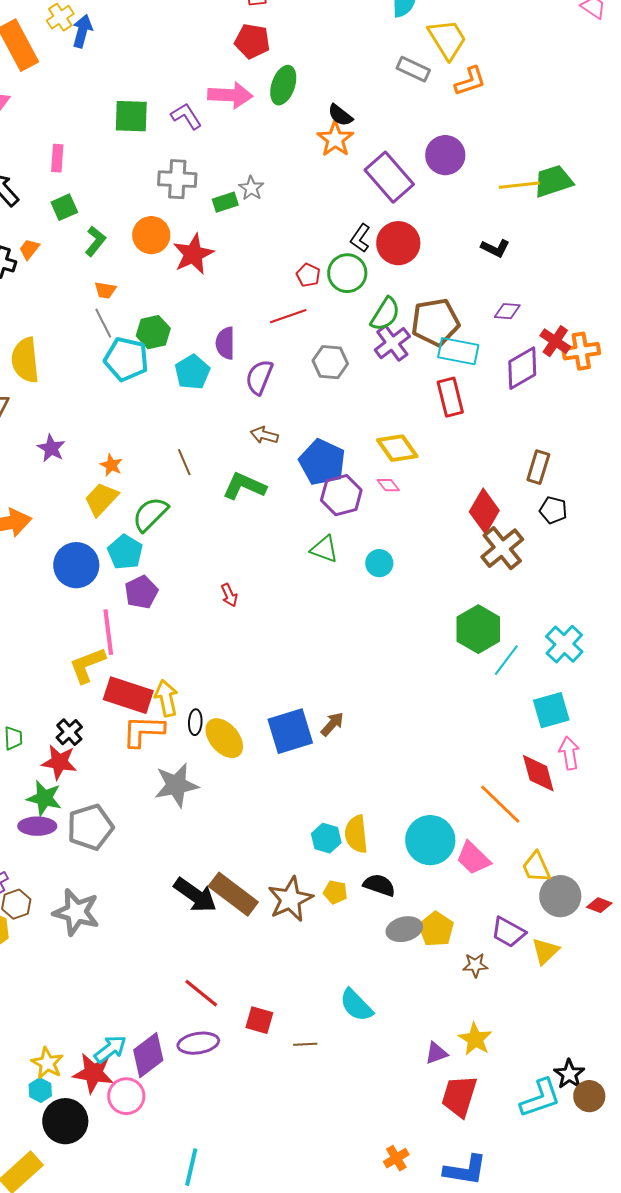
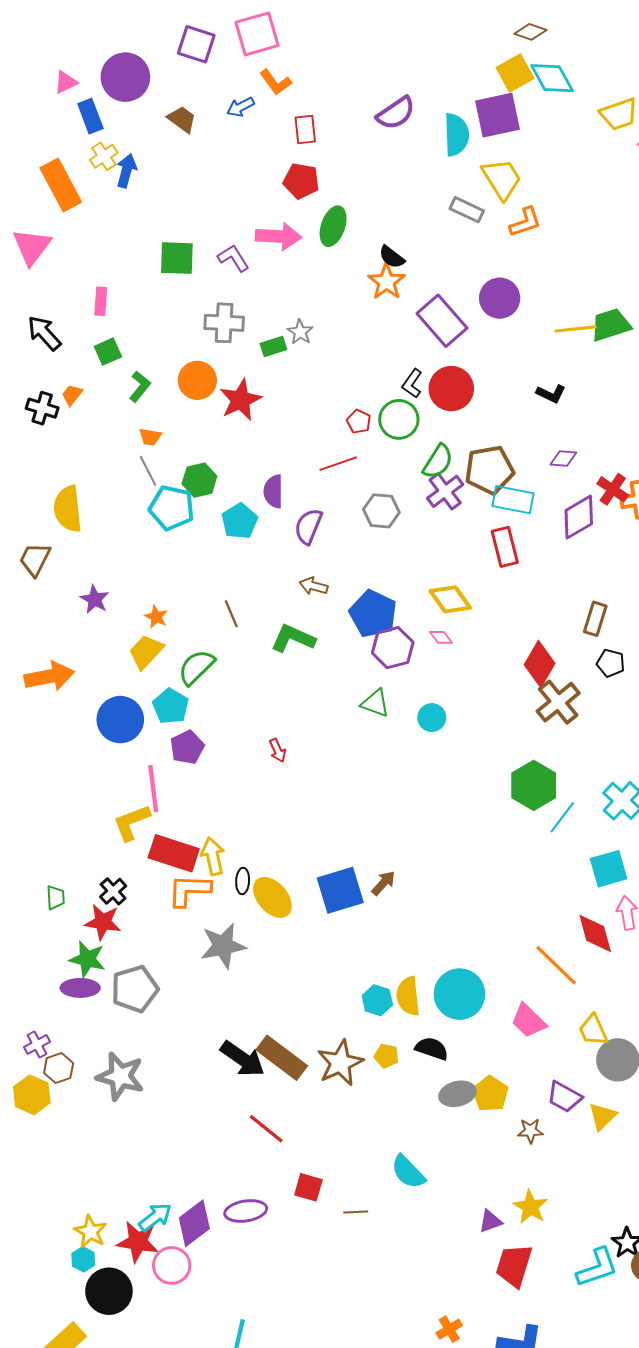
cyan circle: (430, 840) -> (460, 994), moved
red line: (201, 993) -> (266, 1129), moved

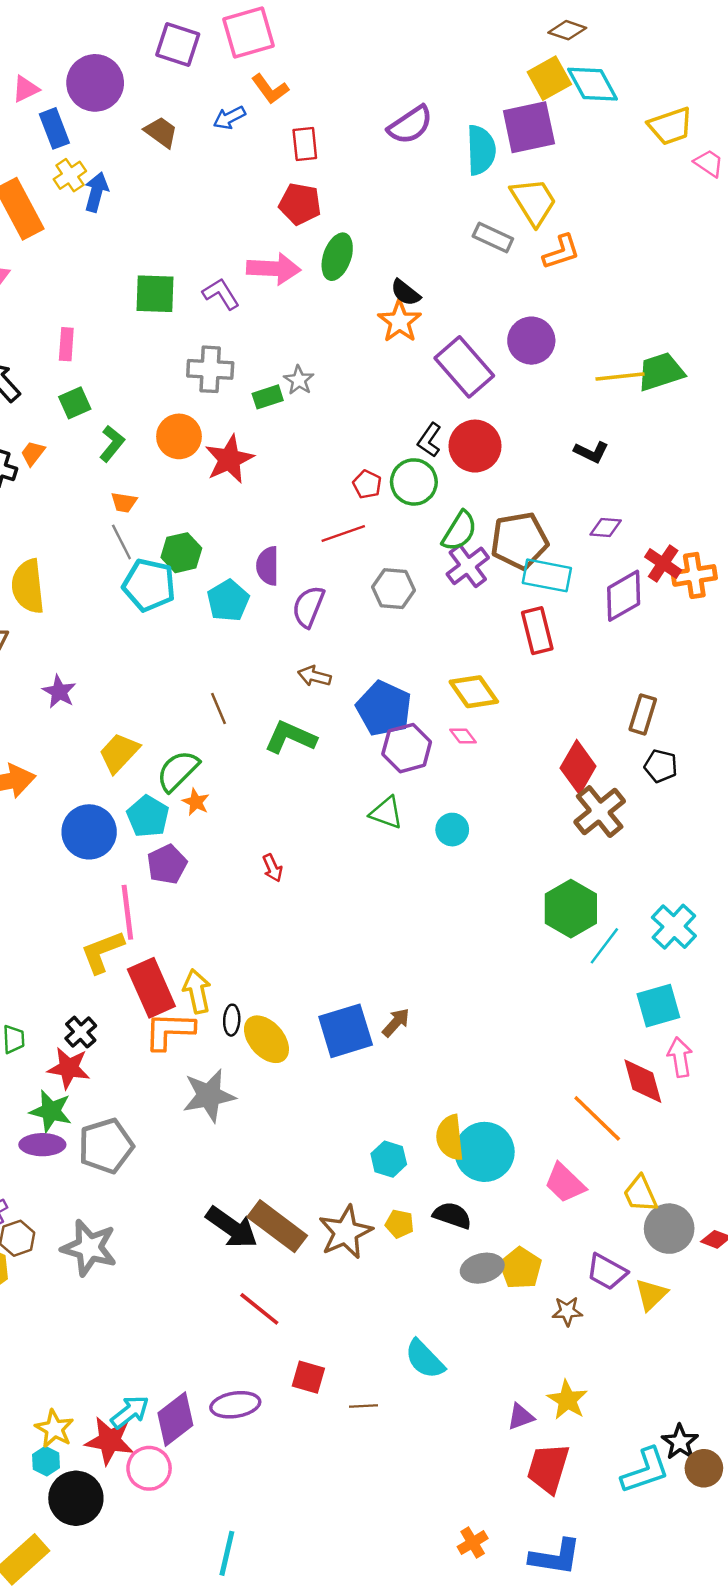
orange star: (156, 617) -> (196, 802), moved
red rectangle: (174, 853) -> (151, 988), turned 48
yellow semicircle: (408, 996) -> (450, 1138), moved

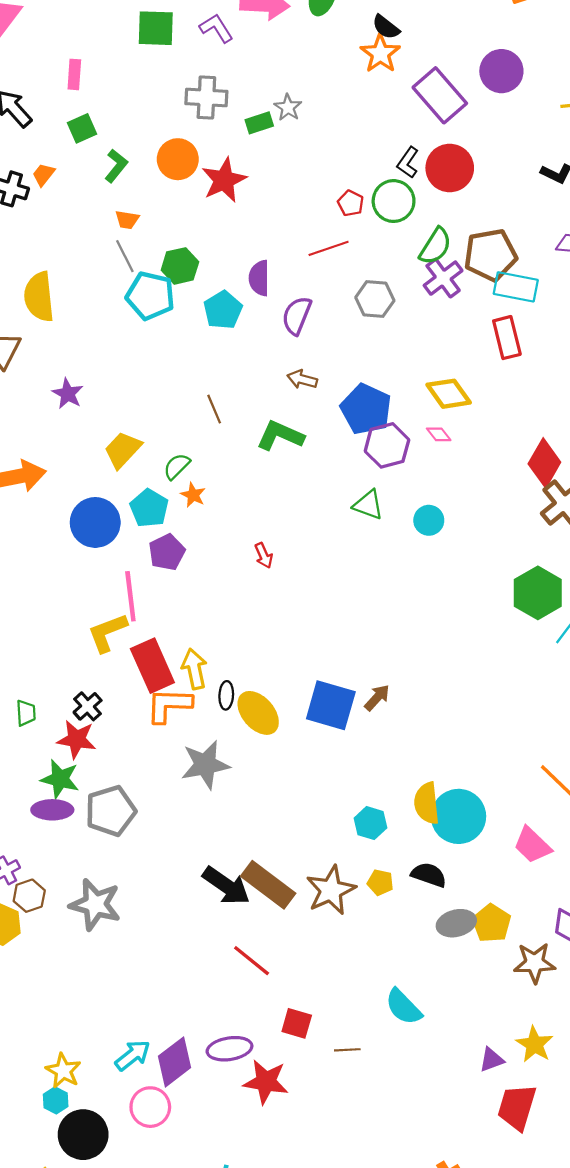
green semicircle: (178, 771) -> (177, 466), size x0.7
blue square: (346, 1031) -> (331, 705), turned 33
brown star: (567, 1311) -> (534, 963), size x1.5
red star: (109, 1441) -> (266, 1082), moved

